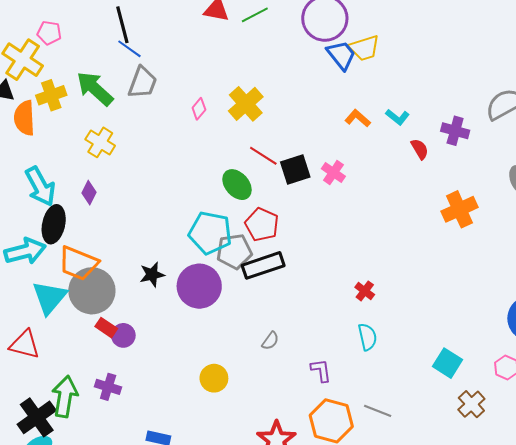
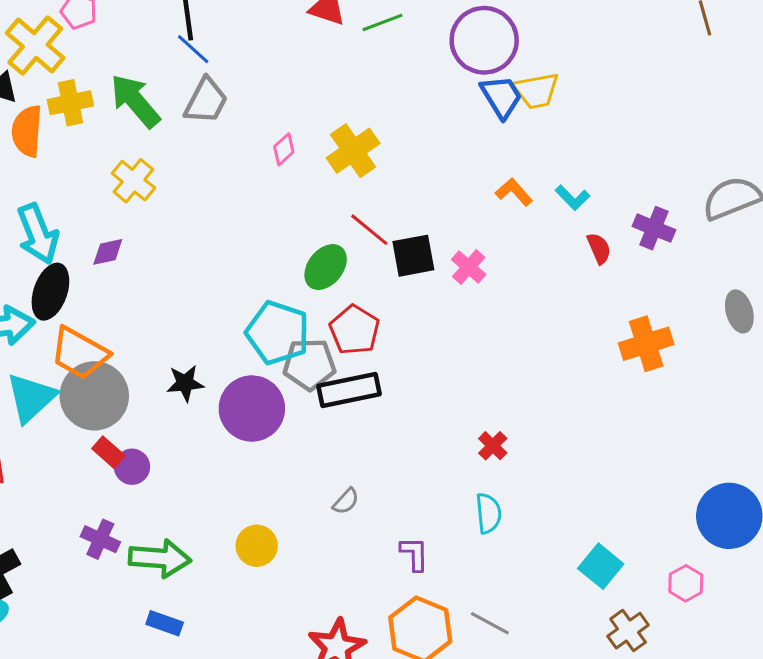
green ellipse: (237, 185) -> (326, 267), turned 72
purple diamond: (89, 193) -> (108, 252), turned 45
green arrow: (65, 397) -> (160, 558), moved, turned 78

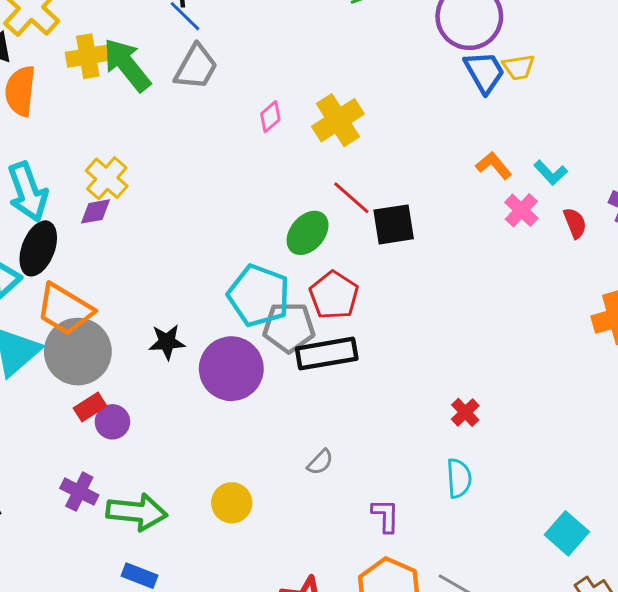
yellow trapezoid: (536, 91) -> (519, 67), size x0.7
yellow cross: (70, 103) -> (88, 56), moved
yellow cross: (133, 181) -> (107, 178), moved
pink cross: (469, 267) -> (521, 210), moved
red rectangle: (108, 452) -> (90, 407), turned -76

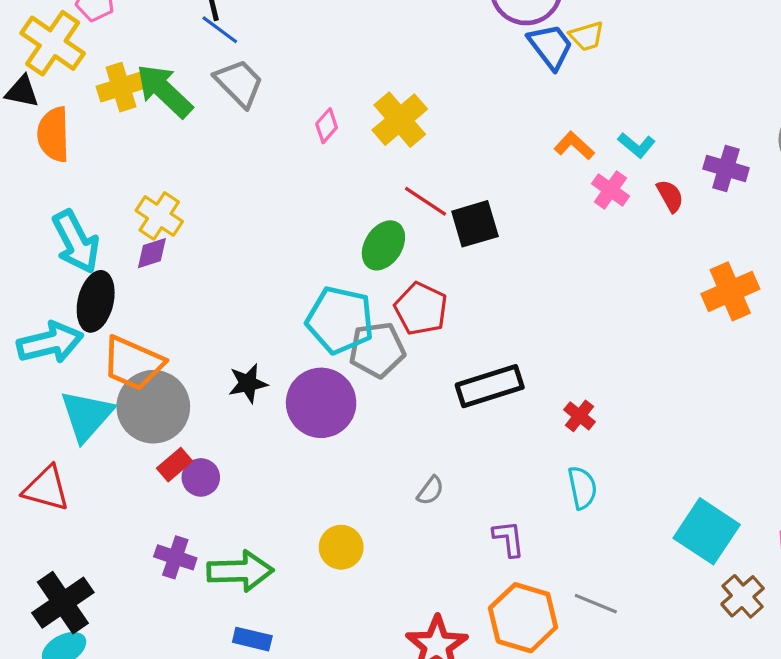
gray trapezoid: (196, 67) -> (239, 83), turned -66
black rectangle: (327, 354) -> (490, 386), moved
cyan square: (567, 533) -> (707, 531), size x1.4

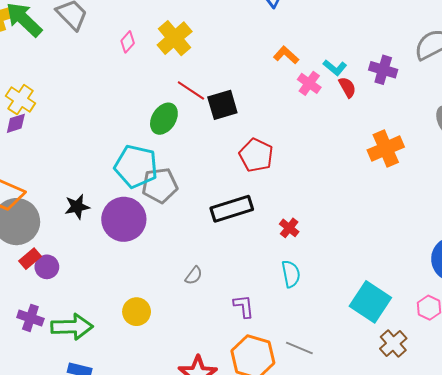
cyan L-shape: (637, 145) -> (335, 68), moved
red pentagon: (421, 309) -> (256, 155), moved

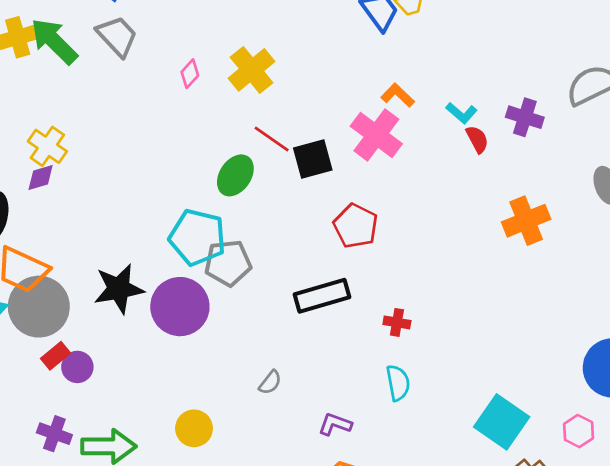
pink cross: (309, 83) -> (376, 135), moved, size x1.6
black star: (77, 207) -> (119, 289), size x1.5
red cross: (289, 228) -> (397, 322), turned -30
purple L-shape: (244, 306) -> (335, 424), turned -65

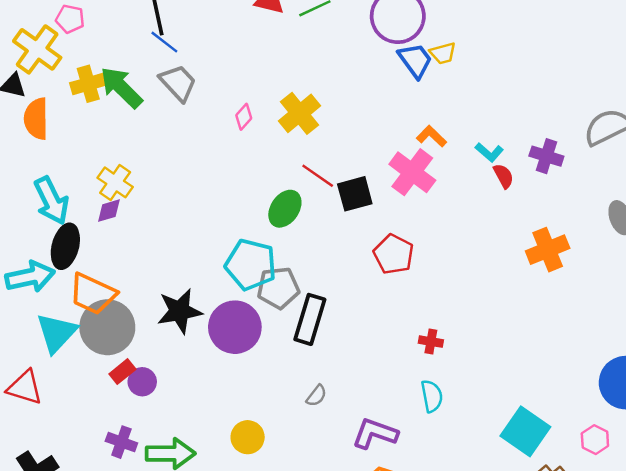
black rectangle: (322, 296) -> (310, 319), moved, turned -57
purple L-shape: (335, 424) -> (375, 434), size x1.5

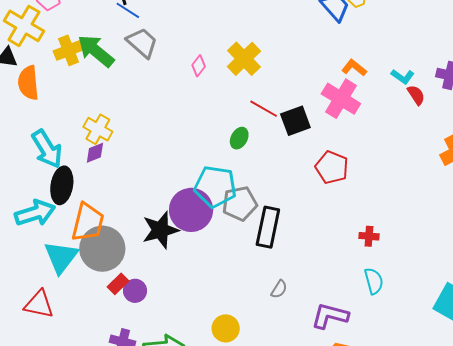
green ellipse: (285, 209) -> (239, 138), size x0.7
orange trapezoid: (93, 294) -> (88, 222), turned -96
purple circle: (235, 327) -> (191, 210), moved

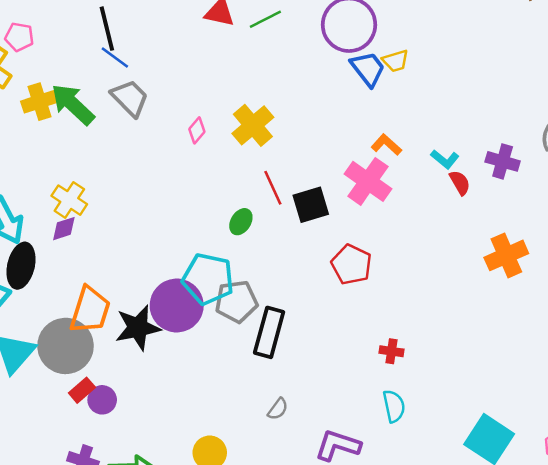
red line: (264, 109) -> (273, 188), turned 32
orange trapezoid: (88, 222) -> (90, 310), moved

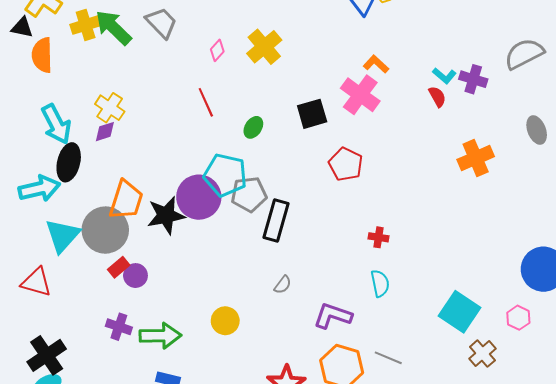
cyan L-shape: (445, 159) -> (444, 76), moved
red line: (273, 188) -> (206, 102), moved

